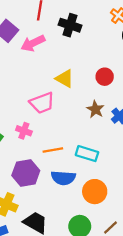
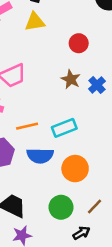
yellow triangle: (65, 79) -> (35, 22), moved, turned -36
cyan rectangle: (87, 154) -> (64, 128), turned -35

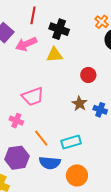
blue cross: (97, 85) -> (100, 110), turned -32
orange line: (27, 126) -> (41, 138), turned 60

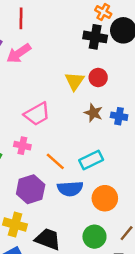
black cross: (59, 29) -> (95, 37), moved
yellow triangle: (55, 55) -> (75, 81), moved, turned -42

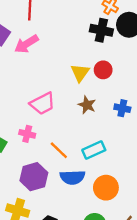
brown star: (93, 113) -> (87, 105), moved

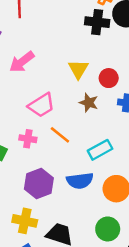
pink arrow: (26, 44) -> (22, 62), moved
red circle: (103, 70) -> (109, 78), moved
orange line: (59, 150) -> (60, 135), moved

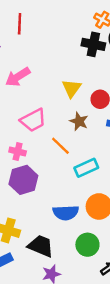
orange line: (60, 135) -> (60, 146), moved
blue semicircle: (80, 181) -> (66, 213), moved
purple hexagon: (39, 183) -> (23, 180), moved

